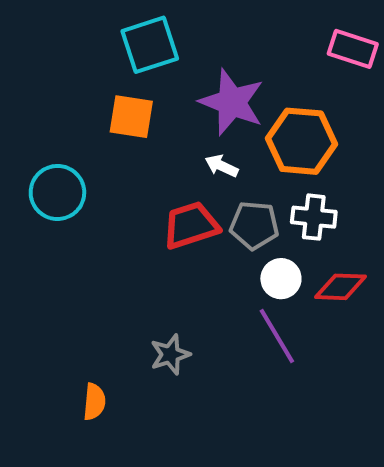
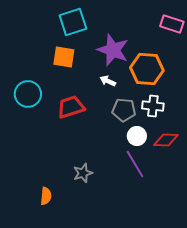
red trapezoid: (191, 225) -> (71, 107), moved

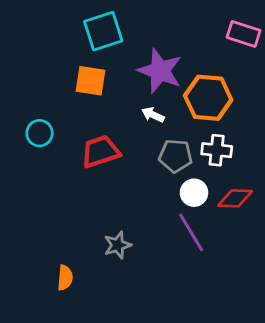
cyan circle: (28, 94) -> (40, 133), size x0.7

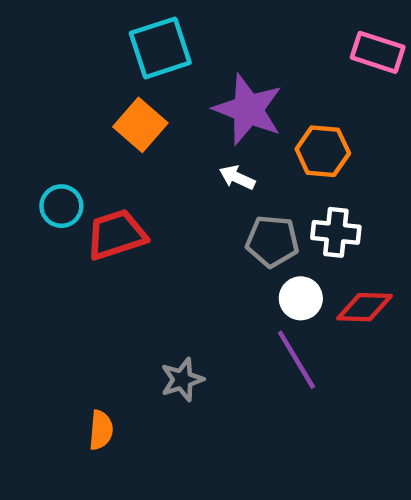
orange square: (91, 81) -> (140, 125), turned 32
orange hexagon: (208, 98) -> (323, 151), size x0.7
red trapezoid: (100, 152) -> (116, 235), moved

